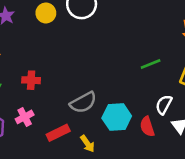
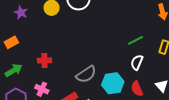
white semicircle: (164, 105) -> (137, 62), moved
pink cross: (25, 117) -> (42, 89), turned -32

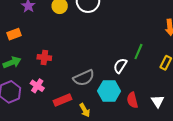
green line: (135, 40) -> (138, 52), turned -49
white semicircle: (137, 62) -> (120, 66), moved

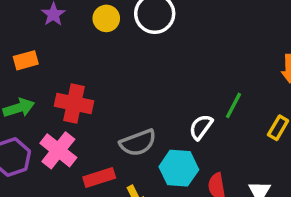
red cross: (44, 57) -> (74, 103), size x1.5
pink cross: (37, 86) -> (58, 150), size x1.5

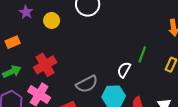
yellow circle: (106, 18) -> (52, 20), moved
red cross: (74, 103) -> (45, 65), turned -35

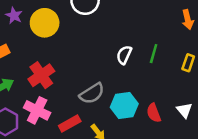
yellow circle: (52, 20) -> (45, 23), size x1.5
white semicircle: (124, 70) -> (124, 55), moved

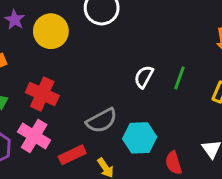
red cross: (41, 75) -> (42, 94), turned -35
red semicircle: (154, 113) -> (174, 163), moved

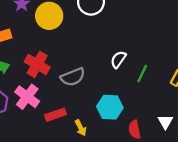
green line: (180, 78) -> (142, 74), moved
gray semicircle: (102, 121) -> (73, 77), moved

